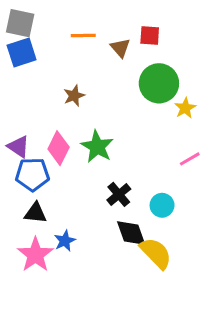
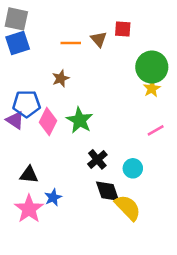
orange line: (83, 35) -> (71, 43), moved
green circle: (159, 83) -> (152, 67), moved
blue pentagon: (32, 174) -> (26, 104), moved

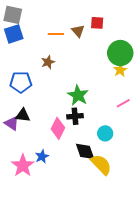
purple triangle: (15, 120) -> (12, 123), moved
green star: (80, 120) -> (78, 95), moved
pink diamond: (48, 121) -> (58, 128), moved
black cross: (97, 159) -> (75, 116), moved, turned 35
black triangle: (29, 175) -> (23, 115), moved

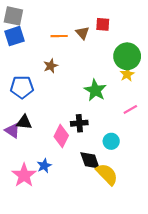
green star: (78, 95) -> (95, 90), moved

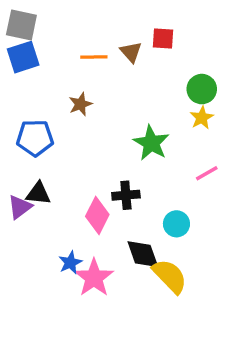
green circle: (127, 56) -> (202, 89), size x0.7
purple triangle: (12, 131) -> (20, 207), turned 49
pink star: (24, 175) -> (94, 278), moved

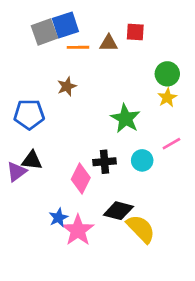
gray square: (21, 25) -> (44, 32), moved, turned -32
brown triangle: (131, 52) -> (109, 43), turned -48
blue square: (23, 57) -> (65, 25), moved
cyan circle: (176, 224) -> (142, 160), moved
black diamond: (143, 254) -> (118, 211), turned -56

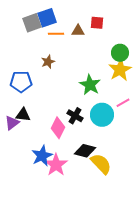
yellow star: (167, 98) -> (120, 70), size x1.6
cyan circle: (142, 160) -> (102, 115), size x1.5
black cross: (104, 162) -> (75, 116), turned 35
blue star: (58, 218) -> (42, 156), size x1.5

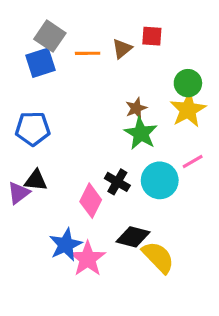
blue square: (47, 18) -> (40, 63), moved
gray square: (32, 23) -> (50, 36), turned -36
brown triangle: (78, 31) -> (122, 49), turned -40
brown star: (48, 62) -> (136, 108), moved

